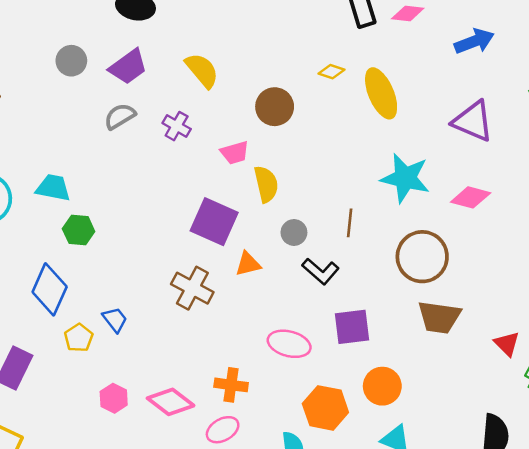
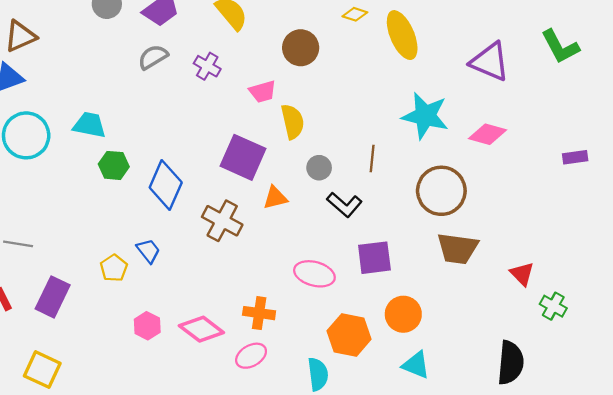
blue diamond: (50, 289) -> (166, 185), moved

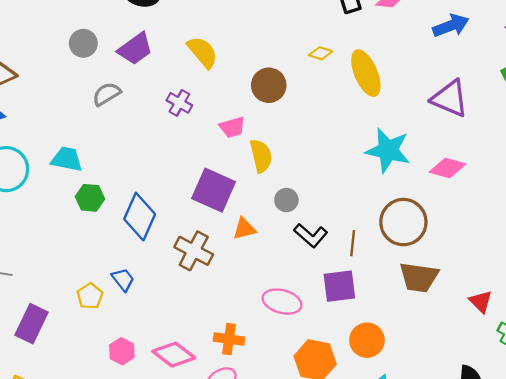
gray semicircle: (153, 57) -> (106, 94), moved
brown line: (372, 158) -> (353, 243), moved

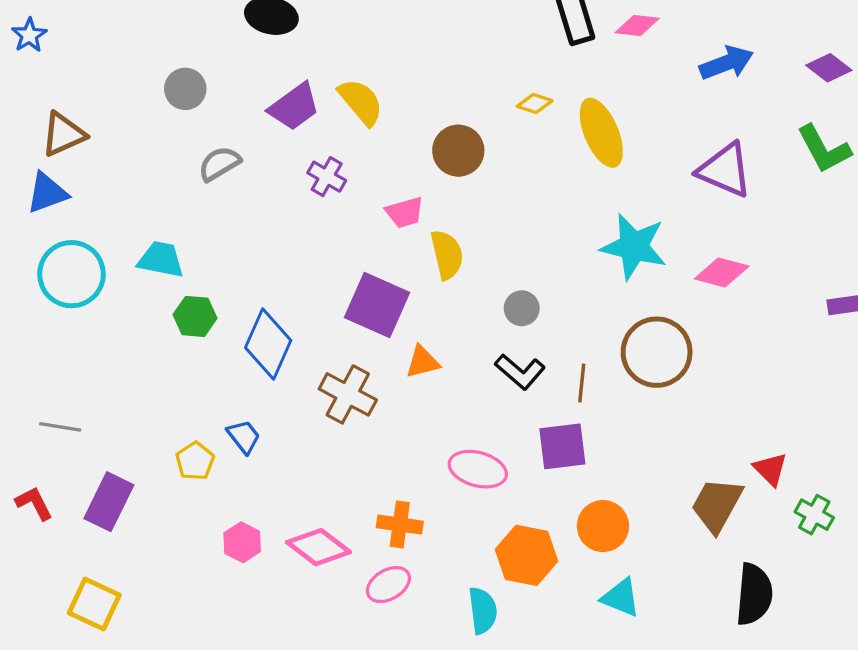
purple trapezoid: (135, 49) -> (294, 107), moved
gray circle: (286, 200) -> (522, 308), moved
brown trapezoid: (419, 277) -> (717, 505), moved, turned 111

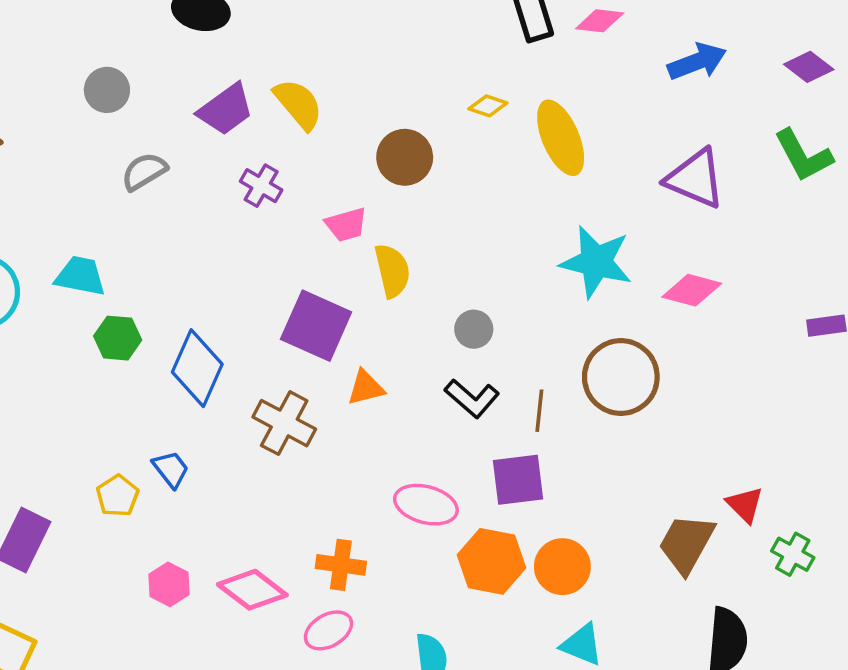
orange hexagon: (527, 555) -> (491, 561), moved

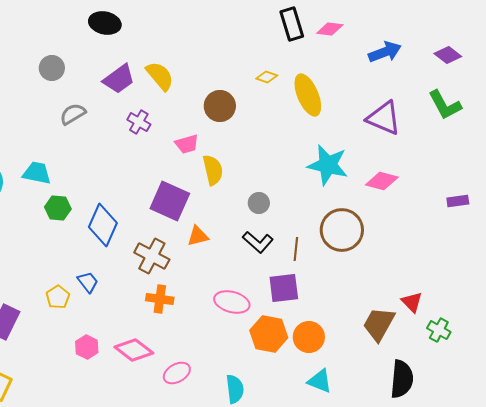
orange cross: (341, 565) -> (160, 299), moved

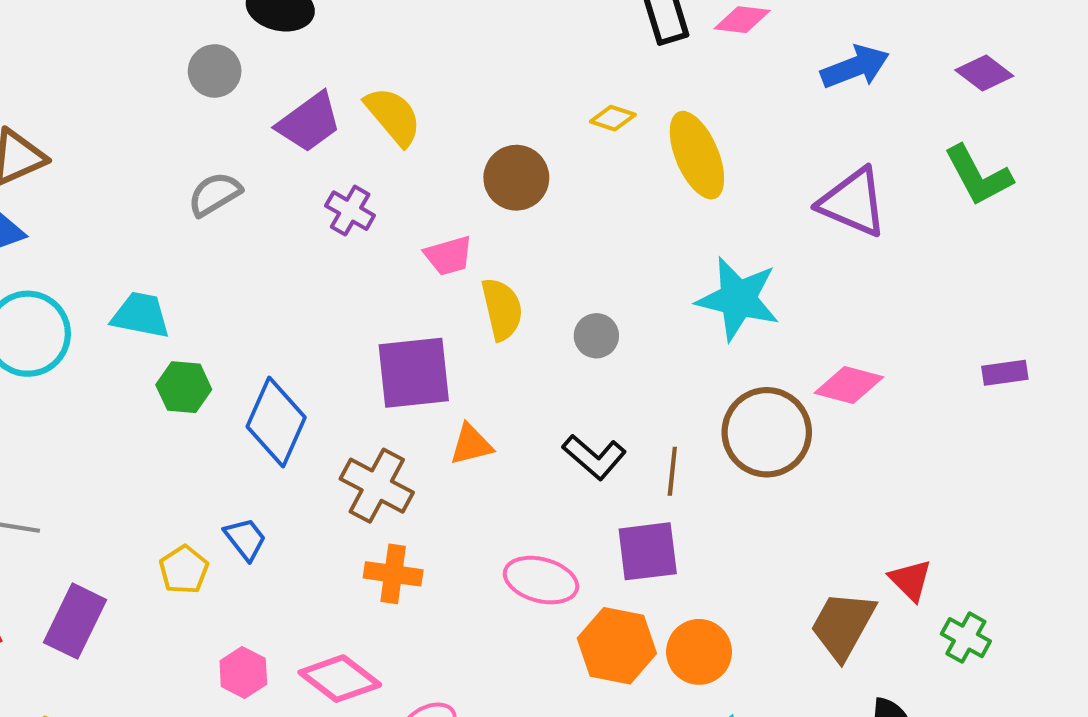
gray circle: (52, 68) -> (215, 71), moved
pink diamond: (382, 181) -> (849, 385), moved
purple square: (170, 201) -> (414, 373), turned -30
gray circle: (259, 203) -> (596, 336), moved

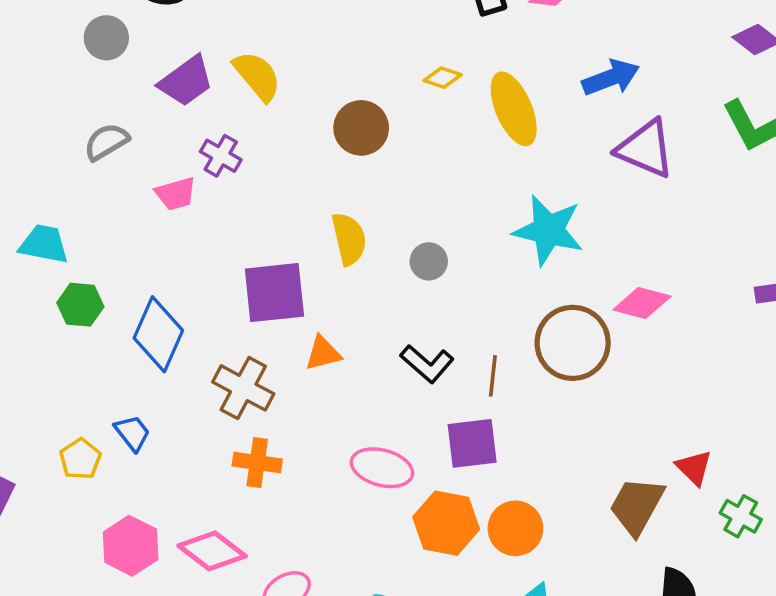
blue arrow: (855, 67) -> (611, 78), moved
pink trapezoid: (449, 256) -> (176, 194), moved
pink hexagon: (243, 672) -> (131, 546), size x1.4

